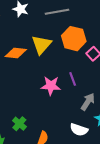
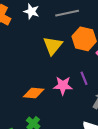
orange diamond: (16, 53) -> (34, 93), moved

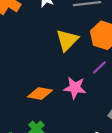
purple line: (84, 78) -> (99, 67), moved, turned 64

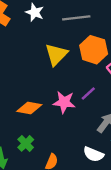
purple line: (99, 67) -> (88, 93), moved

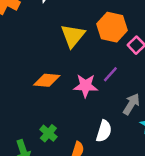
orange diamond: (29, 108) -> (47, 80), moved
white semicircle: (93, 154) -> (104, 131), moved, turned -90

